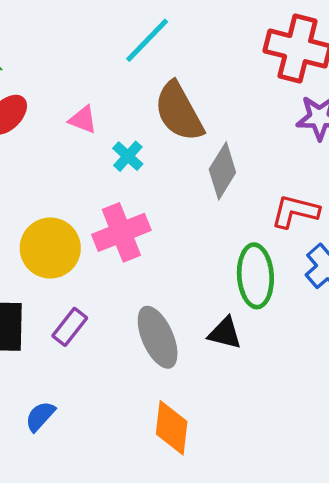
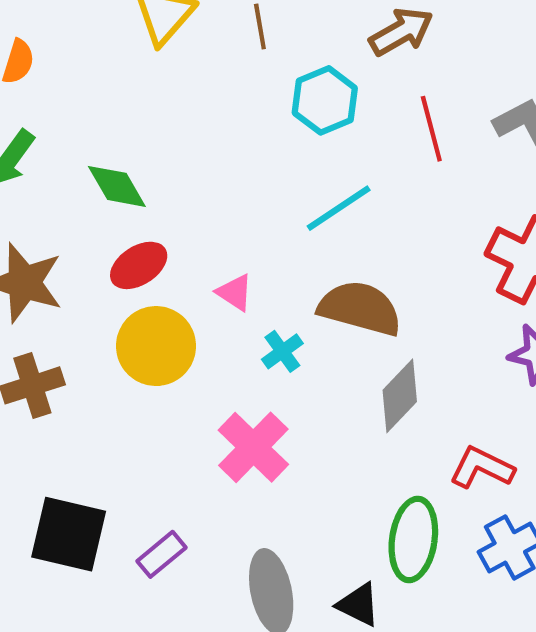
brown semicircle: (179, 112) -> (360, 308), turned 122
pink cross: (121, 232) -> (253, 447), turned -36
yellow circle: (50, 248) -> (156, 346), moved

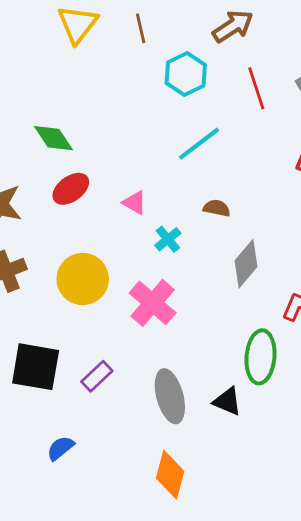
brown semicircle: (360, 308) -> (217, 208), size x0.5
yellow circle: (156, 346) -> (83, 279), moved

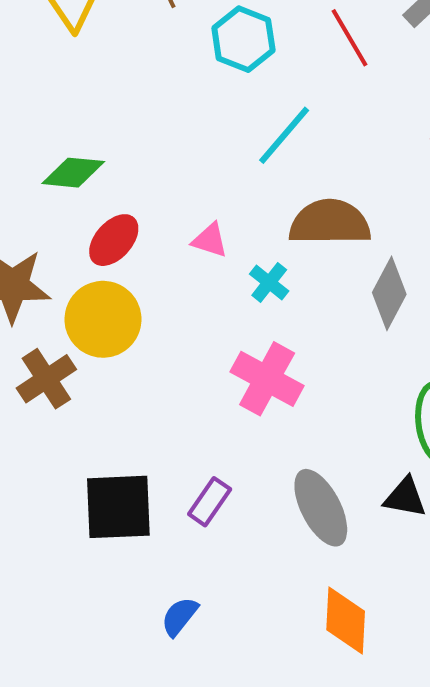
green diamond: (54, 138) -> (73, 173), turned -39
brown semicircle: (217, 208) -> (330, 222), size x2.0
yellow circle: (83, 279) -> (103, 319), moved

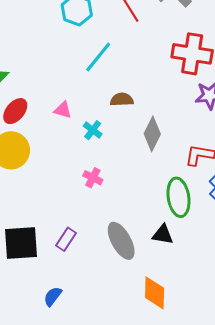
brown semicircle: (330, 222) -> (122, 100), size x0.6
pink cross: (267, 379) -> (93, 178), size x0.6
orange diamond: (346, 621) -> (155, 293), moved

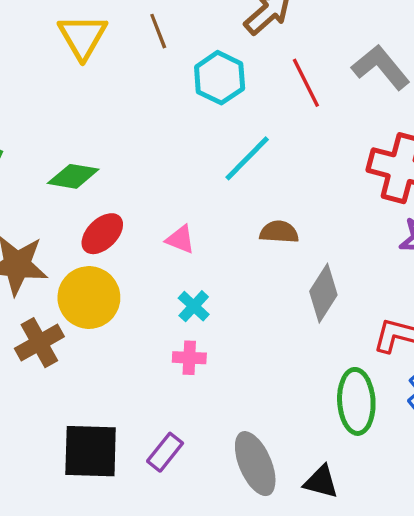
cyan cross: (93, 130) -> (194, 306), moved
pink cross: (93, 178) -> (189, 358), moved, turned -30
black triangle: (163, 235) -> (321, 482), moved

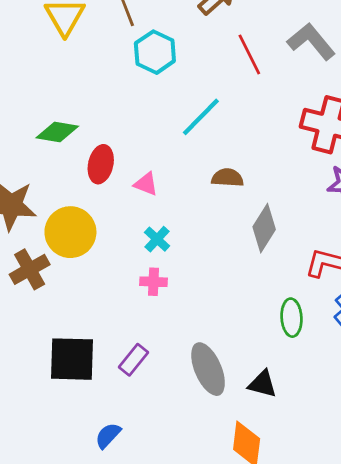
cyan hexagon: (220, 78) -> (155, 52), moved
red ellipse: (102, 234) -> (101, 164), moved, turned -33
green ellipse: (356, 401) -> (291, 318), size x0.7

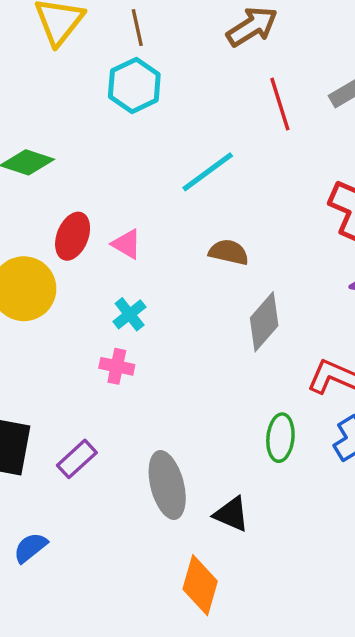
cyan hexagon: (155, 52) -> (134, 85), moved
red ellipse: (101, 164) -> (73, 236), moved

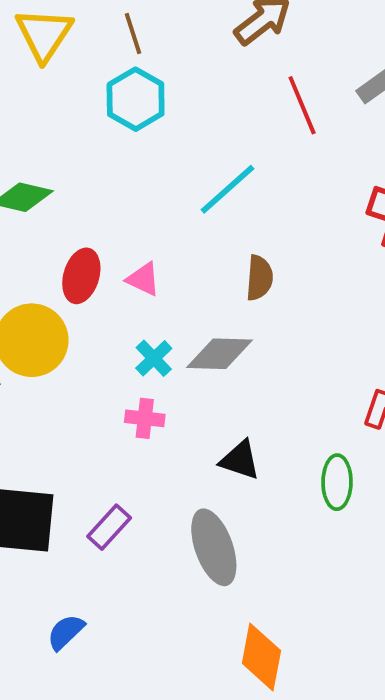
brown semicircle: (229, 252) -> (259, 278), turned 87
gray diamond: (264, 322) -> (220, 354), moved, turned 56
black triangle: (232, 514) -> (240, 460), moved

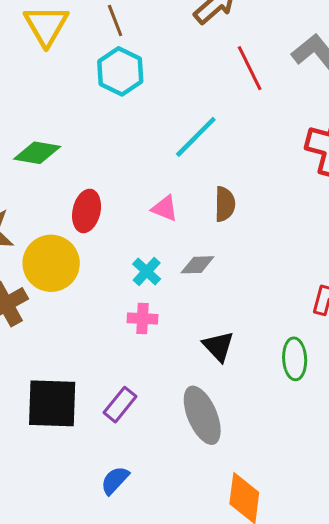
pink triangle: (143, 279) -> (165, 208), moved
gray diamond: (220, 354) -> (197, 265), size x0.7
black triangle: (240, 460) -> (218, 346), turned 32
blue semicircle: (66, 632) -> (115, 480), moved

